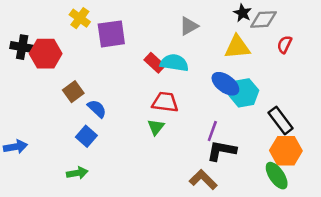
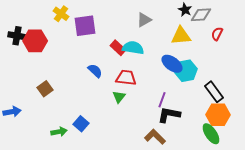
brown square: (73, 92) -> (45, 89), moved
blue semicircle: (97, 109) -> (95, 71), moved
blue square: (86, 136) -> (81, 124), moved

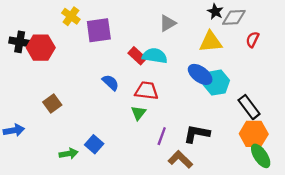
purple line: (162, 100) -> (162, 136), moved
green ellipse: (211, 134) -> (261, 156), moved

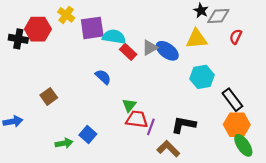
gray triangle: (168, 23) -> (150, 48), moved
red hexagon: (41, 48) -> (38, 29), moved
cyan semicircle: (155, 56) -> (114, 37), moved
blue ellipse: (200, 74) -> (167, 51), moved
red trapezoid: (147, 91) -> (137, 119), moved

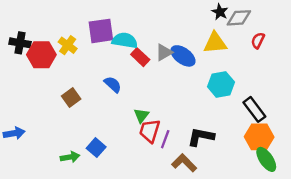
yellow cross: (66, 15) -> (68, 45), moved
red hexagon: (38, 29) -> (41, 55), moved
brown square: (49, 96) -> (71, 98), moved
red trapezoid: (137, 119) -> (150, 131), turned -80

